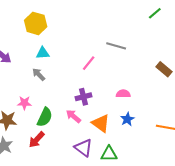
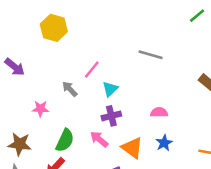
cyan triangle: (43, 53) -> (110, 89), moved, turned -40
pink line: (89, 63) -> (92, 69), moved
gray arrow: (39, 74) -> (70, 89), moved
pink star: (24, 103) -> (40, 109), moved

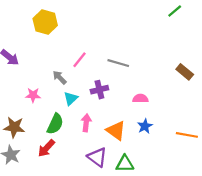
gray line: (151, 55) -> (118, 63), moved
cyan triangle: (110, 89) -> (71, 98), moved
purple cross: (111, 116) -> (99, 90), moved
pink arrow: (99, 139) -> (86, 123), turned 56

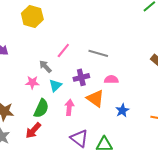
pink star: (33, 95) -> (32, 82), moved
pink semicircle: (140, 98) -> (111, 79), moved
orange triangle: (116, 131) -> (95, 98), moved

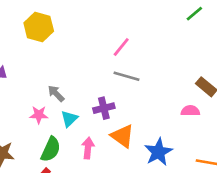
pink line: (63, 50) -> (121, 47), moved
pink semicircle: (111, 79) -> (190, 111), moved
blue star: (122, 110) -> (158, 152), size x1.5

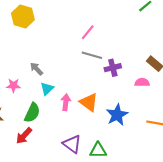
purple cross: (104, 108) -> (113, 68), moved
pink star: (39, 115) -> (13, 86), moved
pink arrow: (88, 148) -> (66, 102), moved

